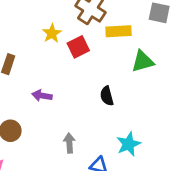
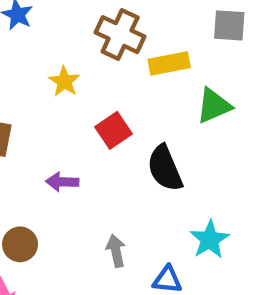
red square: (78, 47) -> (113, 130), moved
black semicircle: (107, 96) -> (165, 168), size x1.5

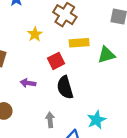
yellow rectangle: (169, 63) -> (79, 43), moved
black semicircle: (165, 168) -> (65, 87), moved

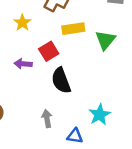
green triangle: (106, 55) -> (105, 40), turned -30
purple arrow: (28, 83) -> (23, 64), moved

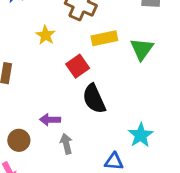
purple arrow: (23, 64) -> (50, 120), moved
gray arrow: (47, 119) -> (66, 144), moved

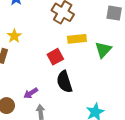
yellow star: (46, 35) -> (14, 36), moved
purple arrow: (50, 120) -> (31, 93), turned -40

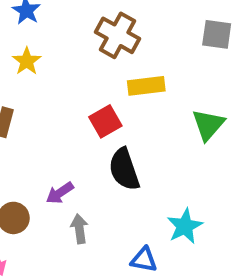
yellow star: (14, 36) -> (27, 61), moved
green triangle: (103, 50) -> (208, 125), moved

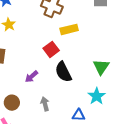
green triangle: (208, 125) -> (101, 67), moved
purple arrow: (60, 193) -> (31, 77), moved

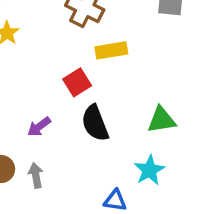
green triangle: (101, 67) -> (161, 120), turned 42
gray arrow: (45, 104) -> (36, 175), moved

